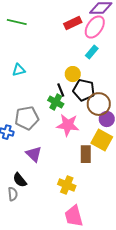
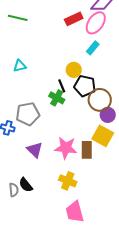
pink star: (68, 125) -> (66, 148), moved
black semicircle: (20, 180) -> (26, 185), moved

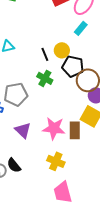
black line: (62, 86) -> (45, 54), moved

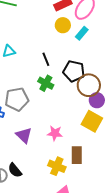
yellow circle: (62, 50) -> (63, 25), moved
pink star: (54, 128) -> (55, 133), size x0.7
brown rectangle: (75, 130) -> (77, 155), moved

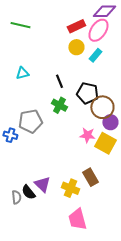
pink star: (55, 133) -> (87, 135), moved
purple triangle: (24, 135) -> (42, 184), moved
brown rectangle: (77, 155) -> (90, 177), turned -30

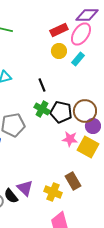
black pentagon: (87, 93) -> (61, 112), moved

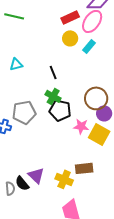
black pentagon: (61, 112) -> (60, 110), moved
brown rectangle: (73, 181) -> (84, 168), turned -66

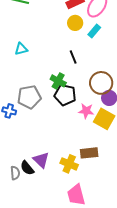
black line: (53, 72) -> (73, 57), moved

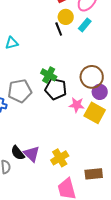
black line: (73, 57) -> (59, 29), moved
brown rectangle: (89, 153) -> (94, 174), moved
yellow cross: (69, 164) -> (60, 158), turned 36
black semicircle: (27, 168) -> (18, 153), moved

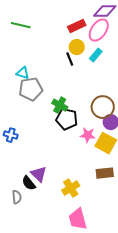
cyan triangle: (12, 43) -> (23, 73), turned 32
gray pentagon: (20, 91) -> (31, 89), moved
purple triangle: (32, 154) -> (39, 174), moved
brown rectangle: (94, 174) -> (105, 173), moved

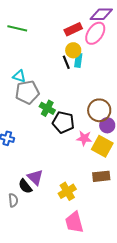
cyan rectangle: (96, 55) -> (78, 60), moved, turned -32
green cross: (60, 105) -> (47, 108), moved

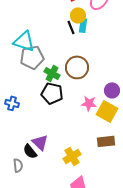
cyan triangle: (19, 76) -> (24, 41), size x1.6
brown circle: (99, 110) -> (77, 67), moved
black pentagon: (63, 122) -> (52, 93), moved

